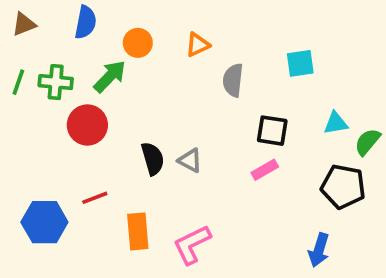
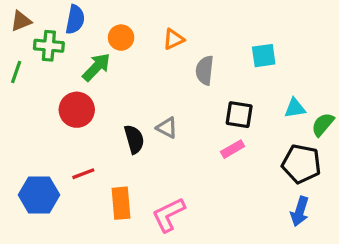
green cross: (56, 82) -> (49, 46), moved
gray triangle: (190, 160) -> (167, 128), moved
blue arrow: (319, 250) -> (300, 211), moved

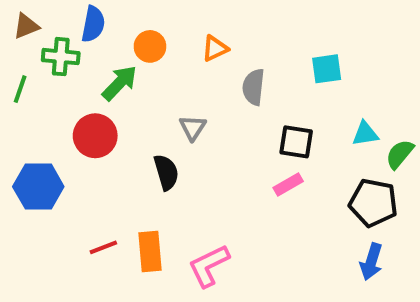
gray triangle: (167, 128) -> (193, 128), moved, turned 35
red line: (83, 174) -> (103, 247), moved
blue hexagon: (39, 195) -> (38, 187), moved

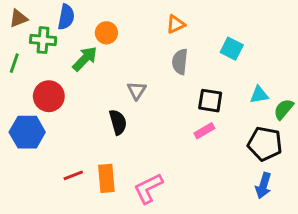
orange triangle: (215, 48) -> (176, 24), moved
cyan square: (327, 69) -> (232, 49), turned 35
red circle: (95, 136) -> (49, 96), moved

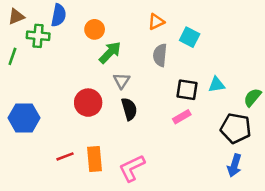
cyan square: (232, 49) -> (190, 37), moved
green arrow: (85, 59) -> (110, 52), moved
cyan triangle: (259, 95) -> (217, 85), moved
red circle: (49, 96) -> (88, 103), moved
black semicircle: (118, 122) -> (129, 109), moved

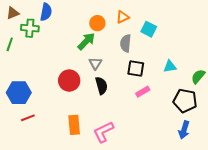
orange circle: (95, 29) -> (97, 23), moved
black square: (187, 90) -> (136, 68), moved
red line: (65, 156) -> (28, 118), moved

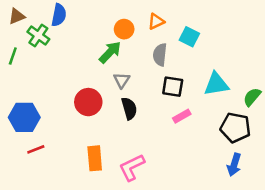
green cross: (30, 28) -> (38, 36), turned 30
cyan triangle: (170, 66) -> (216, 84), size x1.5

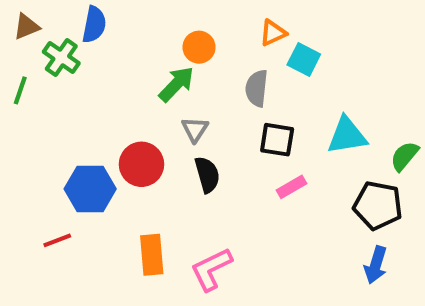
orange triangle: (156, 21) -> (273, 33), moved
blue hexagon: (24, 117) -> (90, 189), moved

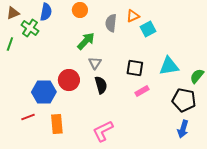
orange circle: (199, 47) -> (80, 10), moved
cyan square: (304, 60) -> (148, 29), turned 35
gray semicircle: (257, 88) -> (111, 23), moved
orange rectangle: (152, 255) -> (57, 124), moved

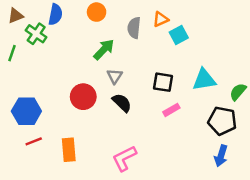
black semicircle: (101, 85) -> (122, 103), turned -30
blue hexagon: (44, 92) -> (26, 111), moved

